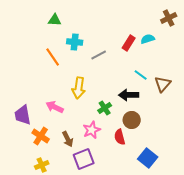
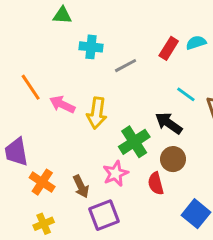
orange line: (53, 57) -> (31, 87), moved
black arrow: (129, 95) -> (169, 123), turned 36
pink arrow: (55, 107) -> (62, 104), moved
green cross: (105, 108) -> (134, 142), size x1.5

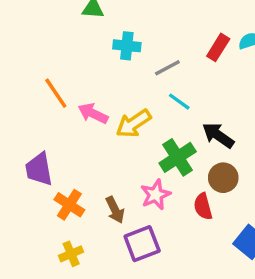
cyan line: (186, 94) -> (179, 102), moved
yellow arrow: (97, 113) -> (134, 124), turned 48

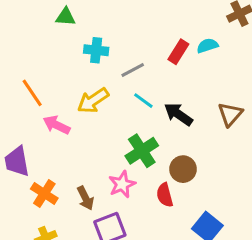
pink arrow: (93, 113) -> (56, 125), moved
yellow arrow: (134, 124) -> (93, 101), moved
black arrow: (218, 135) -> (178, 114), moved

